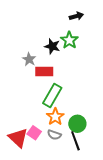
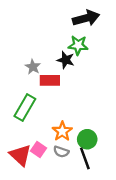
black arrow: (76, 16) -> (86, 18), size x1.6
green star: (69, 40) -> (78, 45), turned -30
black star: (52, 46) -> (66, 60), moved
green rectangle: (52, 96) -> (25, 108), moved

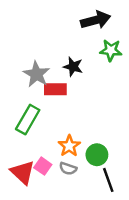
green star: (78, 45) -> (111, 50), moved
gray star: (33, 67) -> (37, 74), size x1.5
black line: (85, 158) -> (108, 180), moved

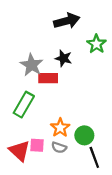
black arrow: (96, 20) -> (67, 21), moved
green star: (111, 50) -> (96, 44), turned 30
pink square: (43, 166) -> (37, 145), turned -32

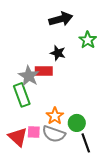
gray star: (32, 65) -> (29, 76), moved
green rectangle: (24, 105) -> (22, 95), turned -50
gray semicircle: (59, 147) -> (54, 134), size x1.6

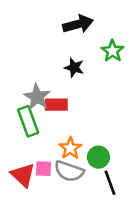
red rectangle: (44, 71) -> (56, 105), moved

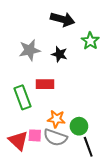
black arrow: (78, 24) -> (63, 19), turned 30
gray star: (37, 97) -> (30, 50), moved, turned 30
orange star: (70, 148) -> (56, 119), turned -30

